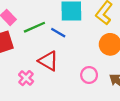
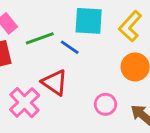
pink cross: (26, 78) -> (25, 103), size x1.5

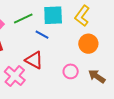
green line: (40, 38) -> (23, 18), moved

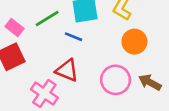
pink circle: (71, 71) -> (115, 80), size x1.5

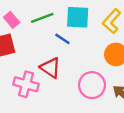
pink cross: (44, 93) -> (26, 84), turned -30

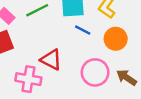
blue line: (62, 39) -> (83, 30), moved

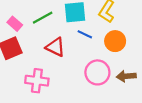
red triangle: (51, 60) -> (55, 47), moved
brown arrow: (127, 78) -> (126, 76), turned -36

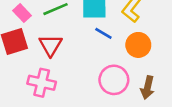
red triangle: (55, 47) -> (51, 45), moved, turned 30
brown arrow: (126, 76) -> (147, 87), turned -78

